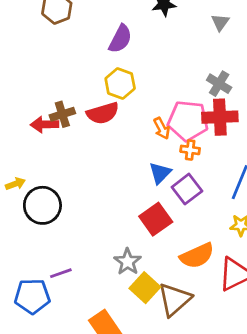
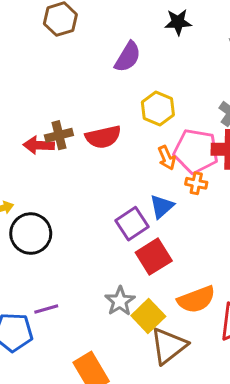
yellow hexagon: (120, 83) -> (158, 108), moved
purple square: (187, 189) -> (132, 224), moved
yellow square: (145, 288) -> (148, 316), moved

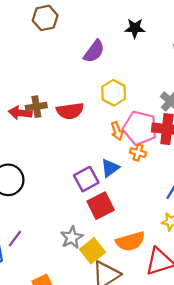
purple line: (46, 309) -> (15, 239), turned -42

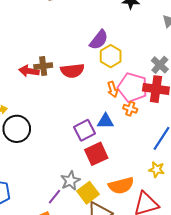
purple semicircle: (94, 51) -> (99, 40), moved
blue triangle: (110, 168) -> (106, 121), turned 36
purple line: (15, 239) -> (54, 197), moved

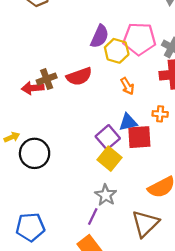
pink pentagon: (133, 87) -> (139, 39), moved
orange cross: (130, 109) -> (160, 114), moved
red square: (96, 154) -> (139, 137), moved, turned 35
yellow square: (88, 193) -> (109, 159), moved

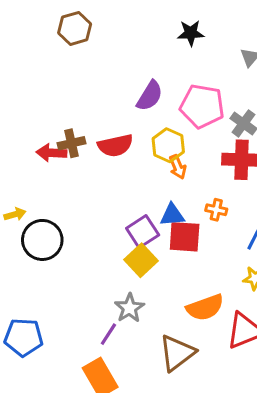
yellow hexagon: (117, 51) -> (168, 145), moved

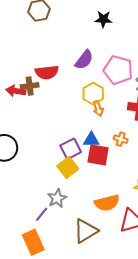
black star: (191, 33) -> (103, 19), moved
red semicircle: (115, 145) -> (47, 72), moved

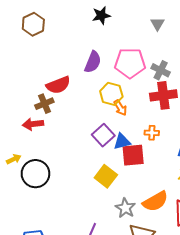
red arrow: (16, 91) -> (33, 124), moved
purple square: (71, 149) -> (103, 135), moved
gray star: (57, 198) -> (125, 208), moved

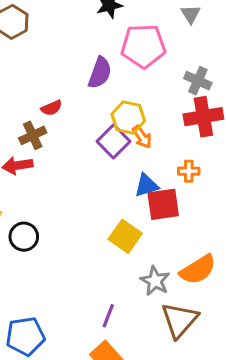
pink pentagon: (130, 63) -> (143, 46), moved
red semicircle: (58, 85) -> (52, 108), size x0.6
purple square: (103, 135) -> (114, 141), moved
black circle: (35, 174) -> (24, 237), size x0.7

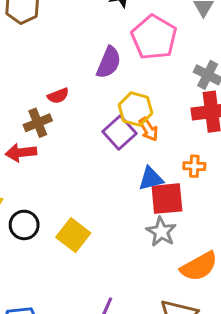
pink pentagon: (143, 46) -> (154, 37), turned 30
yellow square: (125, 236) -> (73, 235), moved
gray star: (155, 281) -> (161, 232), moved

